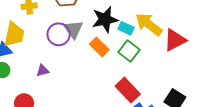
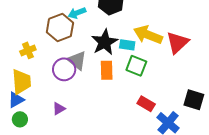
orange rectangle: (99, 47) -> (107, 70), turned 60
red rectangle: (128, 90) -> (146, 104), size x0.7

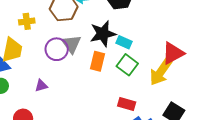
yellow arrow: (148, 35) -> (161, 72), moved, turned -92
red rectangle: (146, 104) -> (127, 104), turned -30

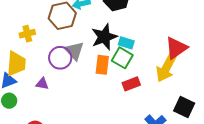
green square: (127, 65) -> (122, 58), moved
purple triangle: (41, 86) -> (42, 84), moved, turned 32
red rectangle: (127, 104) -> (131, 84), moved, turned -30

